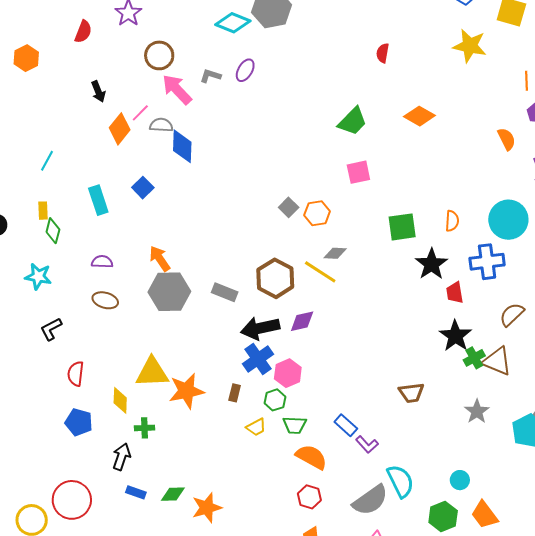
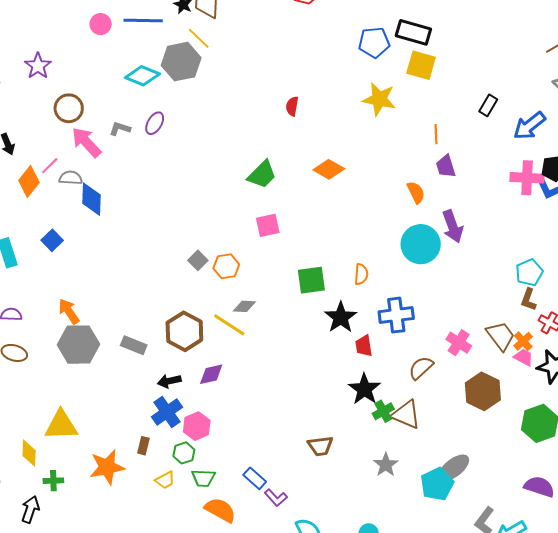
cyan circle: (508, 220) -> (421, 244), moved
black arrow: (260, 328) -> (169, 381), size x0.6
orange star: (186, 391) -> (107, 467), moved

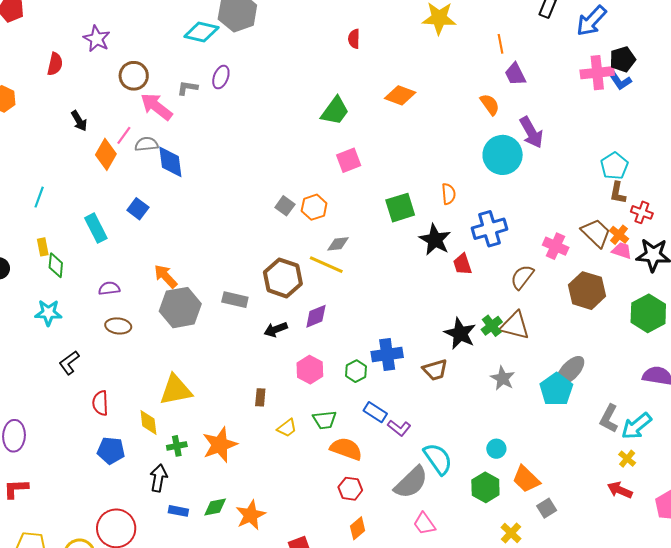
black star: (364, 389) -> (460, 333), moved
blue cross: (167, 412) -> (387, 354), moved, turned 36
green hexagon: (184, 453) -> (356, 371), moved
orange star: (107, 467) -> (220, 445), moved

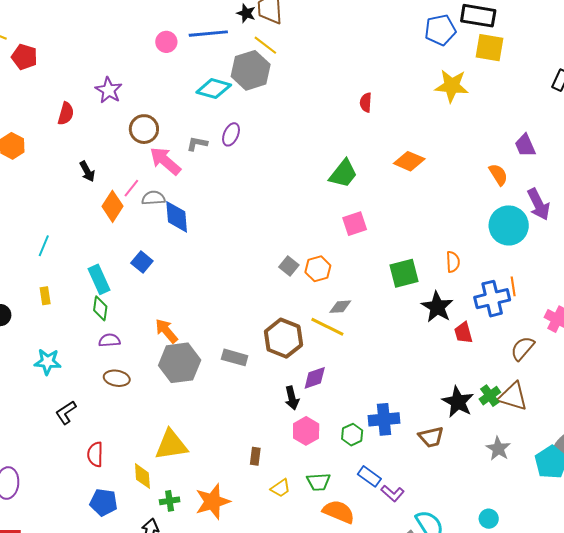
orange line: (501, 44) -> (513, 286), moved
green diamond: (56, 265) -> (100, 308), moved
black arrow: (276, 329) -> (292, 398), moved, turned -85

